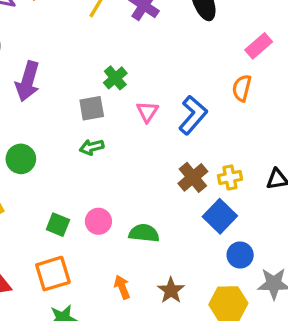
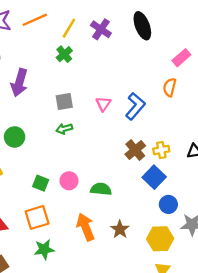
green cross: (115, 78) -> (64, 54), moved
orange arrow: (122, 287) -> (86, 227), size x1.6

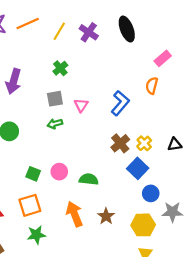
green cross: (64, 54) -> (60, 68), moved
pink triangle: (103, 104) -> (81, 105), moved
yellow cross: (161, 150) -> (144, 143), turned -32

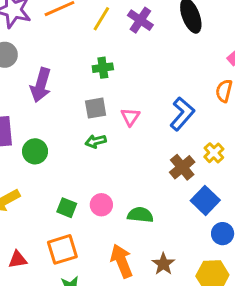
green cross: (60, 68) -> (103, 68), turned 32
yellow cross: (144, 143) -> (214, 153), moved

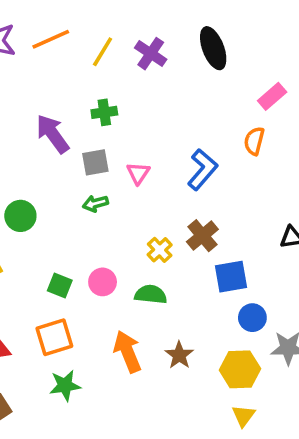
purple arrow: (41, 85) -> (53, 134), moved, turned 128
yellow cross: (214, 153) -> (160, 250), moved
blue square: (205, 200) -> (231, 277), turned 36

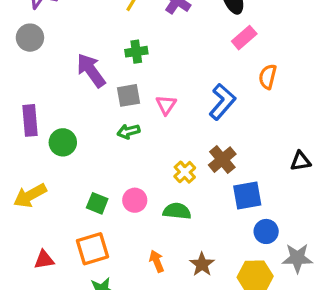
pink rectangle: (272, 96) -> (244, 38), moved
orange arrow: (127, 352) -> (157, 261), size x0.6

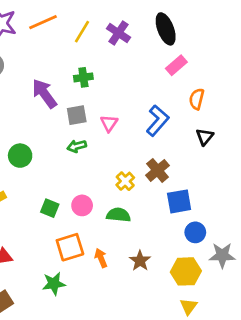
black triangle: (301, 161) -> (205, 137), moved, turned -42
orange square: (93, 249) -> (70, 247), moved

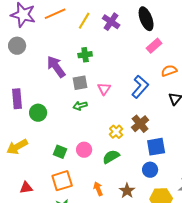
orange semicircle: (197, 99) -> (169, 71), turned 56
green semicircle: (118, 215) -> (111, 157), turned -36
blue circle: (195, 232) -> (150, 170), moved
orange square: (70, 247) -> (62, 181), moved

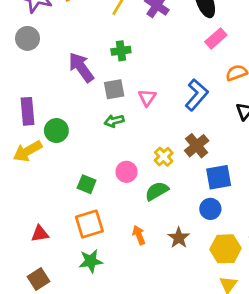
yellow arrow: (17, 147) -> (27, 151), moved
pink circle: (84, 150) -> (126, 172), moved

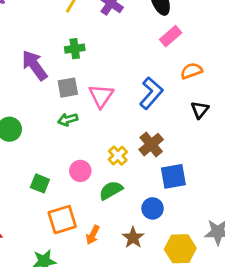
pink triangle: (147, 98) -> (101, 96), size x1.4
blue circle: (210, 209) -> (153, 208), moved
orange square: (89, 224) -> (62, 220), moved
orange arrow: (139, 235) -> (93, 235), turned -132

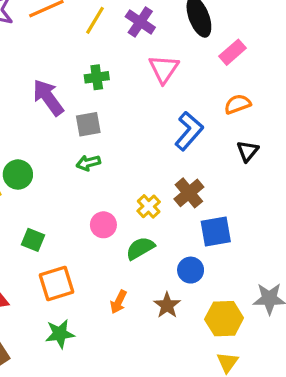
pink rectangle: (171, 36) -> (232, 52), moved
pink triangle: (101, 96) -> (164, 69), moved
green square: (40, 183) -> (33, 240), moved
orange square: (62, 220) -> (56, 283), moved

